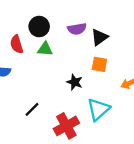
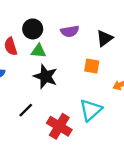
black triangle: (99, 37) -> (105, 38), moved
black star: (75, 82) -> (45, 76), moved, size x1.5
red cross: (66, 126) -> (59, 126), turned -30

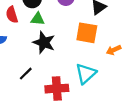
orange square: (92, 66) -> (87, 33), size x1.5
red cross: (59, 126) -> (57, 89), turned -35

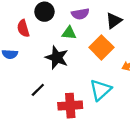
green triangle: (38, 19) -> (69, 33), moved
orange square: (87, 33) -> (101, 47), turned 35

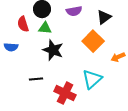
green triangle: (69, 33) -> (45, 28), moved
black line: (38, 90) -> (36, 79), turned 40
red cross: (70, 106) -> (65, 93), turned 30

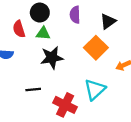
purple semicircle: (74, 11) -> (75, 15), turned 98
black star: (53, 50) -> (52, 58), turned -30

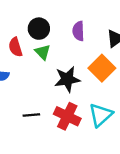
green triangle: (43, 33) -> (43, 52), turned 40
black star: (52, 58) -> (67, 79), moved
red cross: (65, 105) -> (67, 116), moved

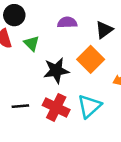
black circle: (39, 29) -> (14, 15), moved
purple semicircle: (78, 31) -> (67, 22), turned 90

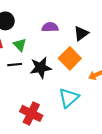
black line: (20, 106) -> (15, 65), moved
red cross: (56, 107) -> (31, 113), moved

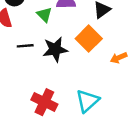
green triangle: (20, 45) -> (44, 15), moved
cyan triangle: (69, 98) -> (88, 101), moved

